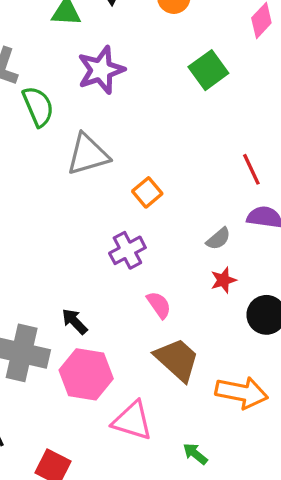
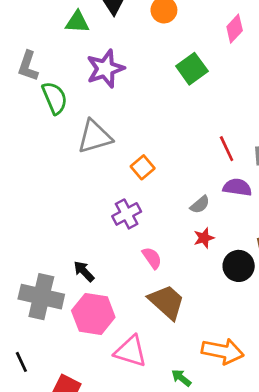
orange arrow: (242, 393) -> (223, 351), moved

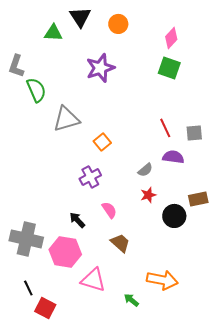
purple star: (105, 69) -> (100, 68), moved
green square: (192, 69) -> (169, 68), moved, turned -35
black arrow: (84, 271) -> (77, 220), moved
brown trapezoid: (167, 302) -> (120, 243), size x0.7
black line: (21, 362) -> (28, 288), moved

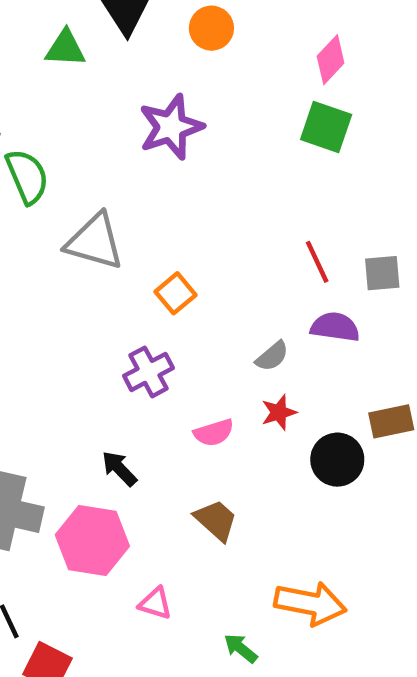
gray triangle: (66, 119) -> (95, 242), turned 32
pink semicircle: (109, 210) -> (214, 433), moved, turned 108
pink triangle: (93, 280) -> (155, 603), size x0.6

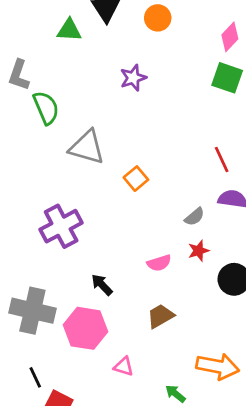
purple star: (171, 127) -> (133, 78), size x0.7
purple cross: (149, 372) -> (61, 226), moved, size x1.4
brown trapezoid: (216, 520) -> (160, 316), turned -72

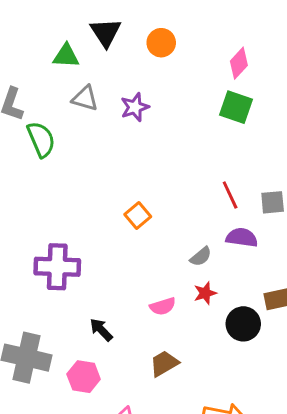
gray triangle: (87, 147) -> (85, 98), moved, size x0.7
purple cross: (61, 226) -> (57, 267), turned 30
pink hexagon: (86, 328) -> (84, 377), size x0.7

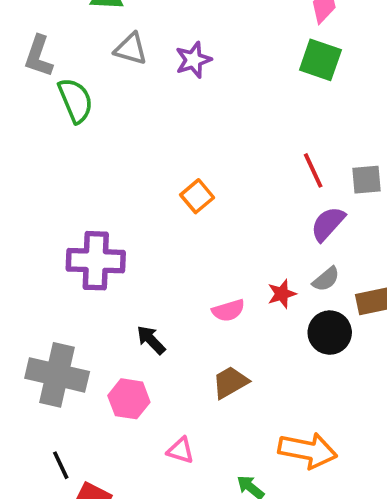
purple semicircle: (242, 237) -> (328, 224), turned -56
gray semicircle: (201, 257) -> (326, 279), moved

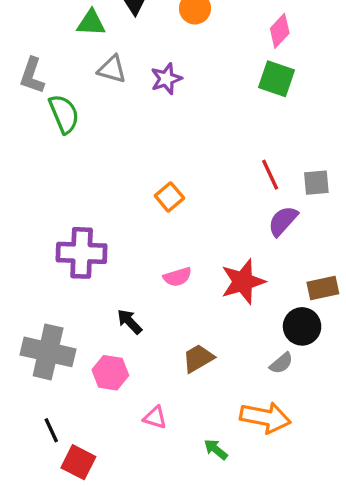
gray semicircle: (326, 279) -> (281, 363), moved
red star: (282, 294) -> (243, 282), size x1.8
pink semicircle: (228, 310) -> (177, 277), moved
black circle: (330, 333) -> (302, 326), moved

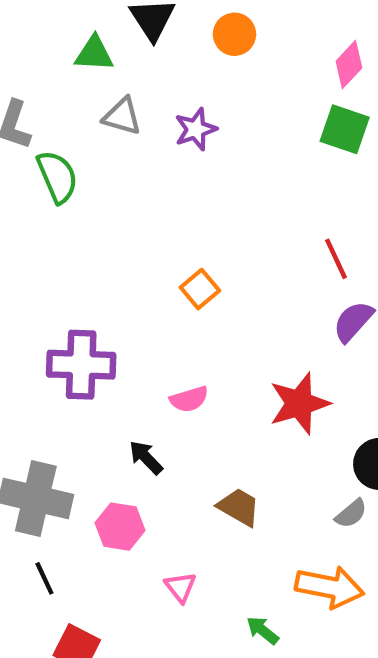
pink semicircle: (177, 277) -> (189, 399), moved
brown trapezoid: (198, 358) -> (239, 507), turned 60
pink triangle: (155, 417) -> (180, 587), turned 35
black line: (51, 430) -> (44, 578), moved

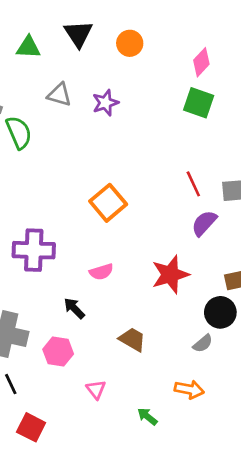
green triangle: (94, 54) -> (28, 47), moved
orange square: (200, 289) -> (108, 203), size x1.5
orange arrow: (329, 587) -> (189, 389), size x0.7

